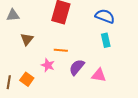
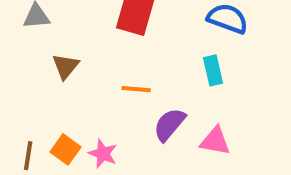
cyan rectangle: (106, 40) -> (213, 70), moved
pink star: (48, 65) -> (103, 154), moved

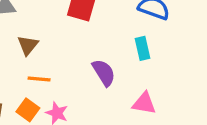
orange line: (136, 89) -> (39, 79), moved
purple semicircle: (169, 124) -> (104, 73), moved, turned 108

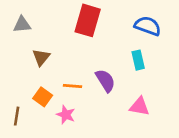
orange line: (39, 79) -> (73, 86), moved
orange square: (28, 110) -> (43, 97), moved

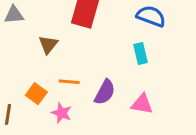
brown triangle: (41, 57) -> (48, 44), moved
purple semicircle: (105, 81) -> (105, 92), moved, turned 60

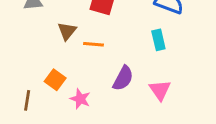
orange line: (69, 82) -> (94, 44), moved
pink triangle: (142, 104) -> (160, 90), turned 45

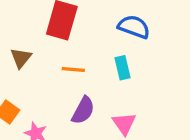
orange line: (94, 44) -> (73, 69), moved

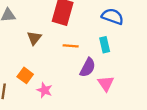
purple semicircle: (83, 110) -> (88, 67), moved

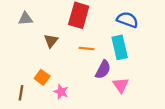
cyan rectangle: (105, 45) -> (120, 47), size x1.5

